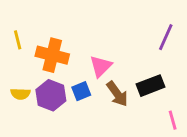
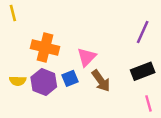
yellow line: (18, 40) -> (13, 13), moved
black rectangle: (150, 86) -> (143, 71), moved

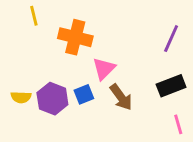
yellow line: (13, 13) -> (34, 16), moved
orange cross: (45, 47) -> (75, 37), moved

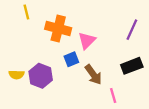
pink triangle: (104, 69) -> (87, 41), moved
blue square: (84, 94) -> (71, 59), moved
pink line: (178, 124) -> (113, 96), moved

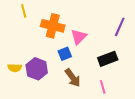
black rectangle: (132, 66) -> (108, 59), moved
brown arrow: (93, 75) -> (73, 78), moved

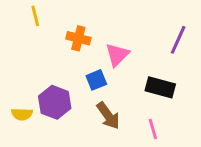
orange cross: (53, 26) -> (78, 38), size x0.7
black rectangle: (108, 59) -> (160, 87), turned 36
yellow semicircle: (15, 68) -> (22, 114), moved

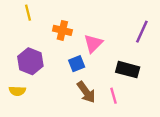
purple hexagon: (55, 102) -> (30, 61), moved
pink line: (153, 129) -> (113, 96), moved

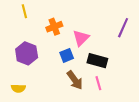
orange cross: (62, 30) -> (54, 27), turned -35
black rectangle: (128, 70) -> (97, 61), moved
yellow semicircle: (17, 91) -> (18, 88), moved

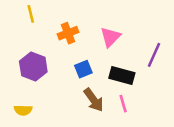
purple line: (123, 28) -> (154, 55), moved
pink triangle: (81, 38) -> (110, 37), moved

